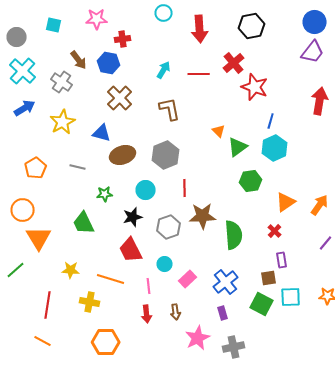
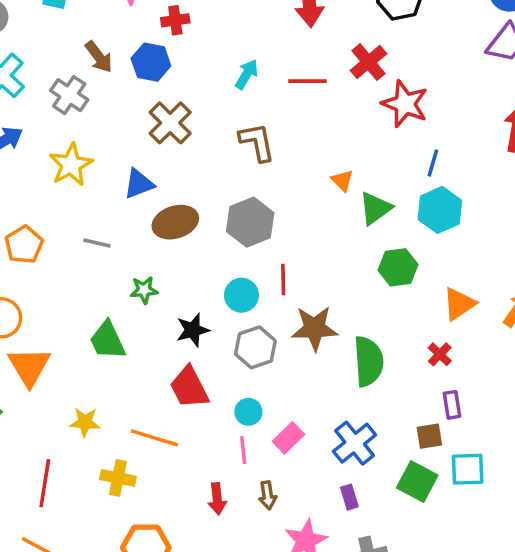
blue triangle: (102, 133) -> (139, 184), turned -36
cyan circle: (146, 190) -> (241, 295), moved
pink line: (149, 286) -> (243, 450), moved

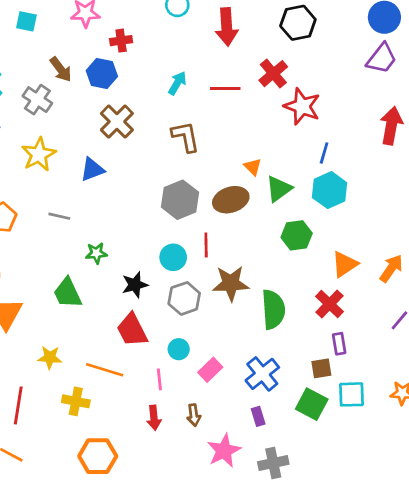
brown ellipse: (175, 222) -> (231, 200), moved
red cross: (440, 354) -> (330, 304), size x1.5
pink line: (243, 450) -> (159, 379), moved

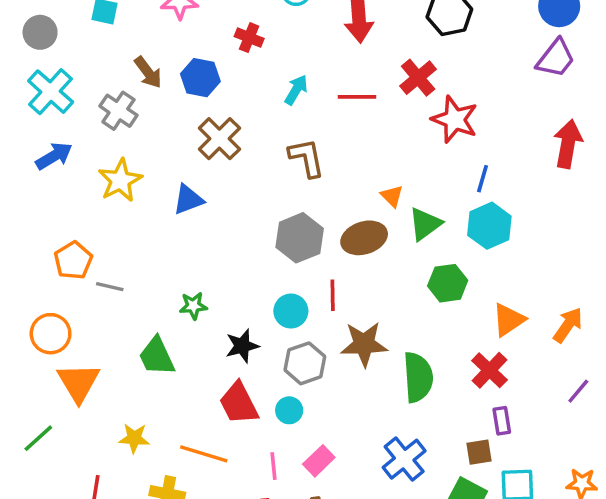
red cross: (121, 41) -> (249, 38), moved, turned 30
gray line: (59, 216) -> (110, 287), moved
cyan circle: (179, 349) -> (289, 410), moved
pink rectangle: (210, 370) -> (319, 461), moved

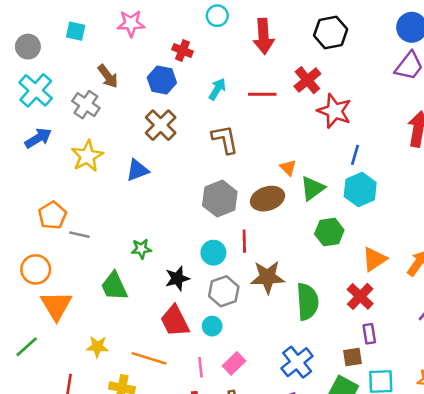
blue hexagon: (200, 78) -> (162, 80), moved

